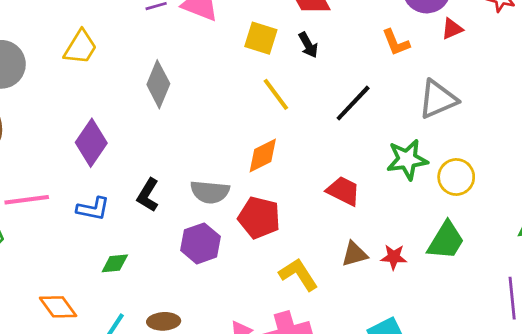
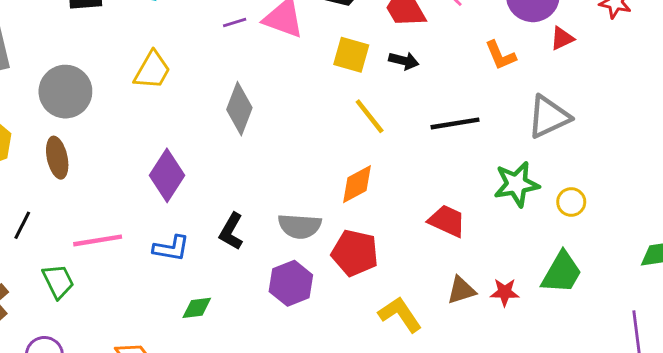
black arrow: (308, 45) -> (404, 61), turned -45
black line: (353, 103) -> (455, 123), turned 39
yellow circle: (456, 177) -> (571, 202), size x0.7

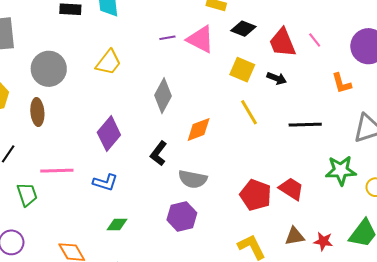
orange diamond: (357, 184) -> (199, 129), moved
black L-shape: (231, 231) -> (159, 153), moved
red pentagon: (355, 253) -> (256, 195), moved

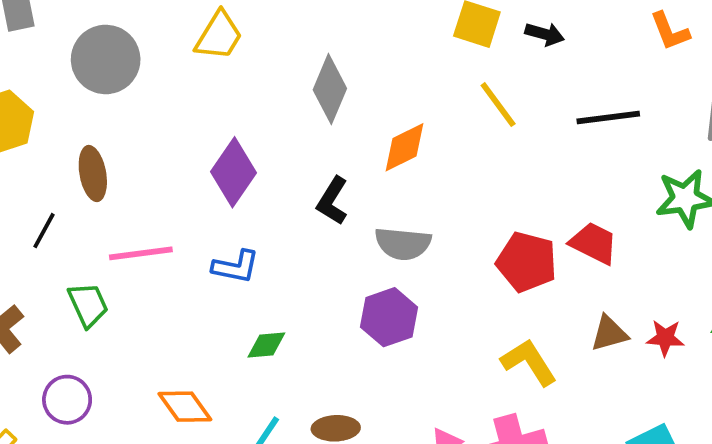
brown ellipse: (37, 112) -> (93, 174), moved

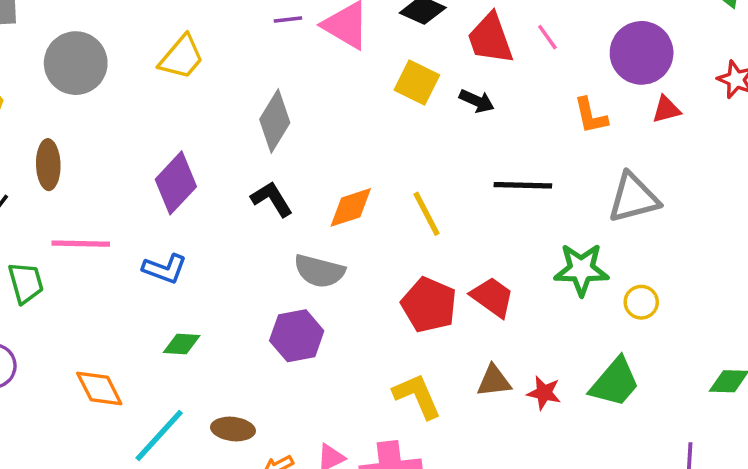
yellow line: (498, 105) -> (427, 214), moved
orange diamond: (405, 147) -> (351, 207), moved
black L-shape: (332, 201) -> (272, 199), moved, turned 108

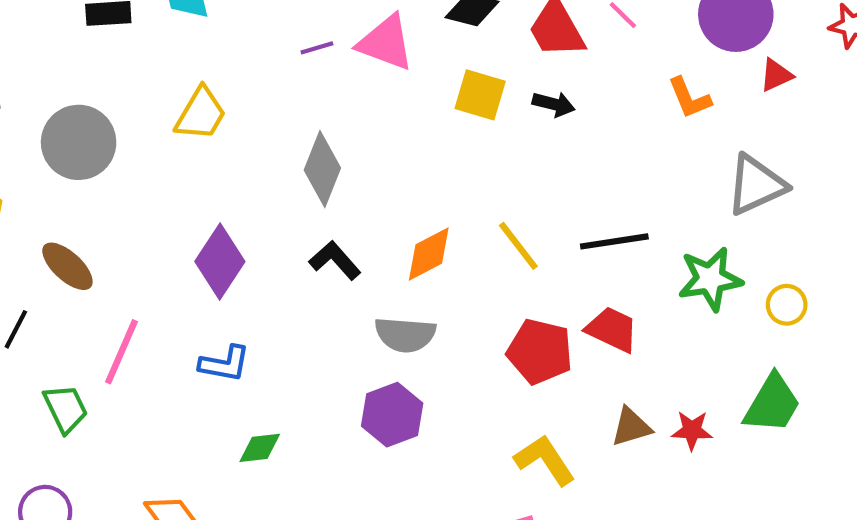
brown ellipse: (48, 165) -> (67, 266), turned -36
black line: (523, 185) -> (614, 241), moved
pink line: (81, 244) -> (122, 352), turned -58

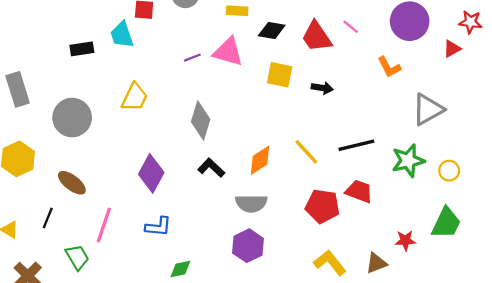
red triangle: (776, 75) -> (452, 49), moved
black arrow: (554, 104) -> (322, 88), moved
brown triangle: (631, 427) -> (376, 263), moved

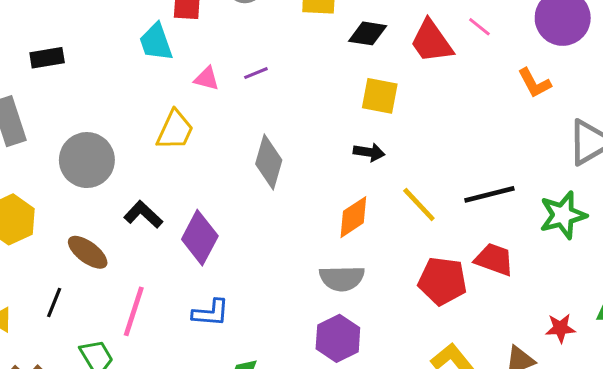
black rectangle: (82, 49) -> (47, 58), moved
pink triangle: (228, 52) -> (207, 79), moved, size x0.6
black arrow: (322, 88) -> (369, 152), moved
black L-shape: (211, 168) -> (143, 215), moved

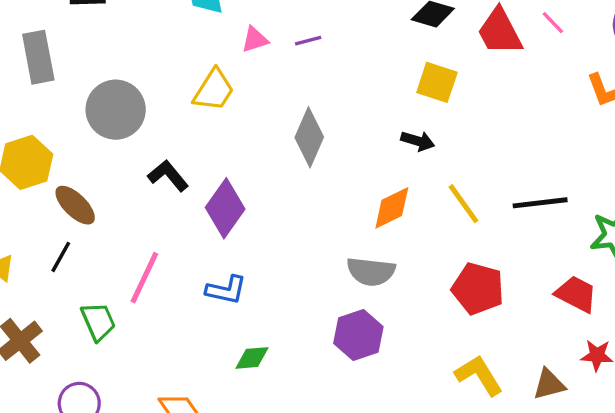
pink triangle: (207, 79) -> (255, 40), turned -40
brown ellipse: (88, 252) -> (75, 205), moved
red trapezoid: (494, 259) -> (576, 294), moved

